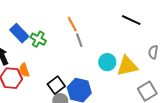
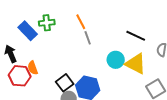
black line: (131, 20) -> (136, 36), moved
green cross: (38, 39) -> (47, 23), moved, turned -35
yellow triangle: (127, 66) -> (136, 64), turned 40

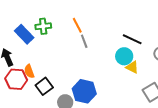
cyan circle: (116, 60) -> (124, 56), moved
yellow triangle: (136, 64) -> (132, 67), size x0.6
black square: (65, 83) -> (44, 86), moved

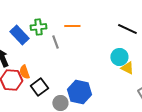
orange line: (77, 25) -> (72, 26), turned -63
black line: (132, 39) -> (127, 29), moved
gray line: (84, 41) -> (55, 42), moved

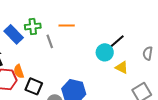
black line: (127, 29) -> (116, 42), moved, turned -66
cyan circle: (119, 57) -> (105, 52), moved
black square: (39, 87) -> (34, 86), turned -30

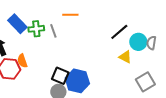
green cross: (33, 26) -> (36, 29), moved
cyan circle: (105, 52) -> (138, 42), moved
black square: (34, 86) -> (60, 76), moved

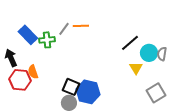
gray line: (53, 31) -> (64, 29), moved, turned 56
yellow triangle: (125, 57) -> (136, 68), turned 32

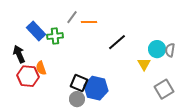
gray line: (64, 29) -> (72, 17), moved
black line: (130, 43) -> (117, 42), moved

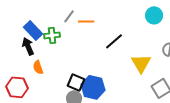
cyan circle: (157, 49) -> (154, 15), moved
black arrow: (19, 54) -> (28, 46), moved
yellow triangle: (144, 64) -> (141, 63), size x1.5
red hexagon: (28, 76) -> (17, 87), moved

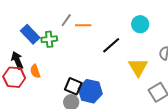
cyan circle: (154, 15) -> (140, 24), moved
black arrow: (28, 46) -> (17, 60), moved
red hexagon: (17, 87) -> (14, 77), moved

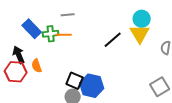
gray line: (66, 20) -> (68, 15), turned 48
orange line: (83, 25) -> (64, 35), moved
yellow triangle: (138, 67) -> (140, 34), moved

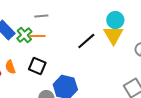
green cross: (51, 34) -> (24, 35), turned -35
black square: (75, 81) -> (37, 66), moved

